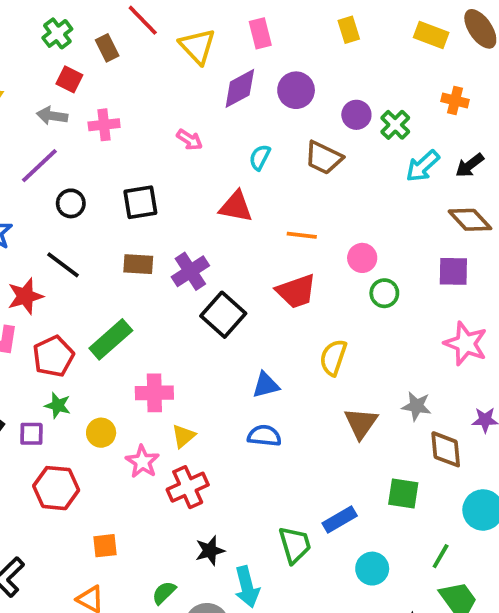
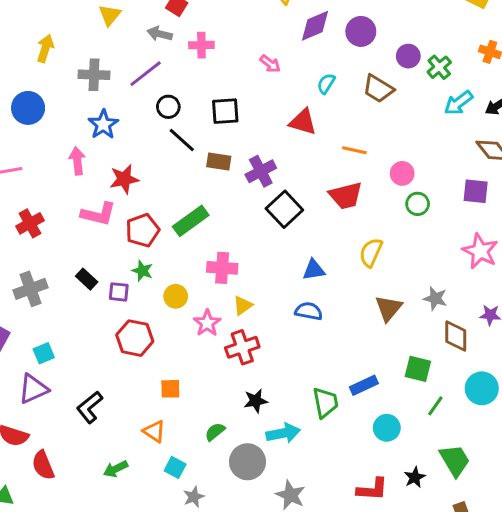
black line: (63, 265) -> (182, 140), moved
green line: (441, 556) -> (435, 406), moved
cyan arrow: (247, 587) -> (283, 433), turned -92

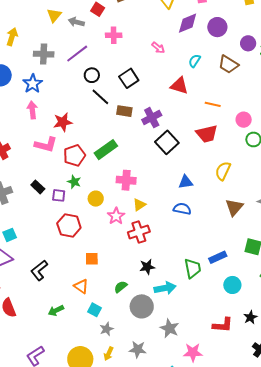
gray arrow: (160, 34) -> (76, 22), moved
black square: (225, 111) -> (129, 78), turned -30
blue star: (103, 124) -> (33, 84), moved

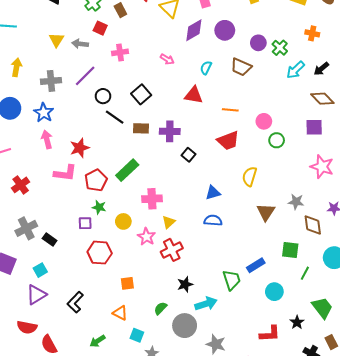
purple cross: (152, 118) -> (170, 131), turned 36
black square: (167, 142) -> (189, 155), size x0.6
black rectangle: (38, 187) -> (50, 239), moved

